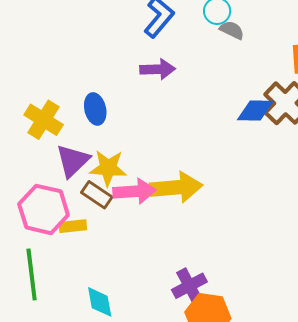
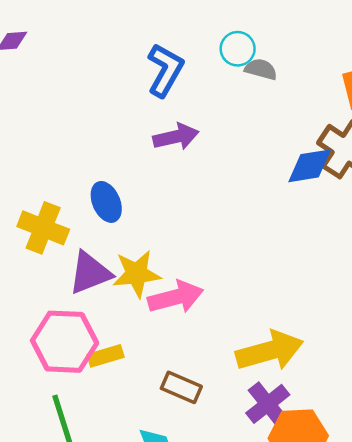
purple triangle: (73, 161) -> (90, 273), turned 33
yellow arrow: (176, 187) -> (270, 351), moved
brown rectangle: (97, 195) -> (181, 387), moved

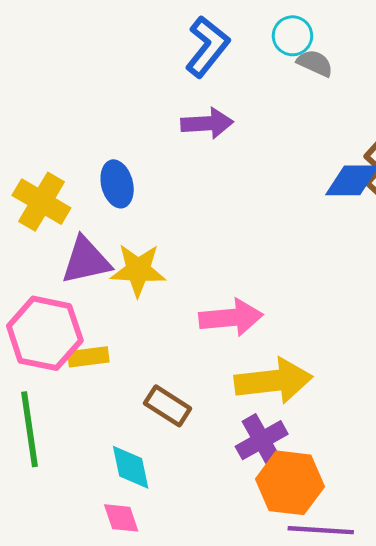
pink arrow: (176, 297) -> (231, 318), moved

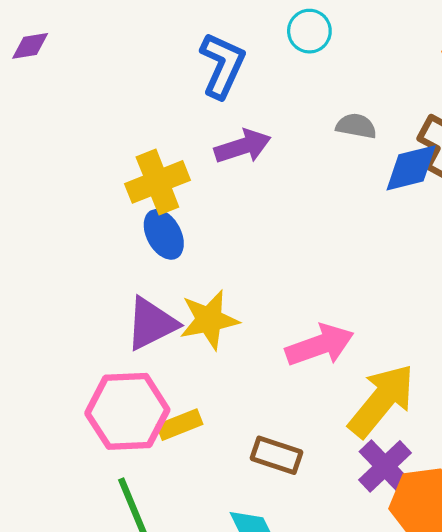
gray semicircle: (315, 63) -> (356, 126), moved
yellow cross: (41, 202) -> (157, 182), moved, turned -38
yellow arrow: (273, 381) -> (382, 401), turned -30

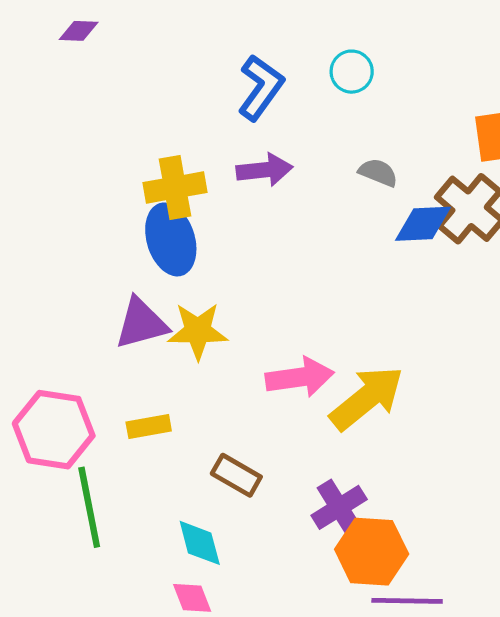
blue ellipse: (164, 234) -> (171, 239), size x1.4
yellow arrow: (382, 401) -> (367, 398), moved
pink hexagon: (127, 411) -> (54, 430), moved

